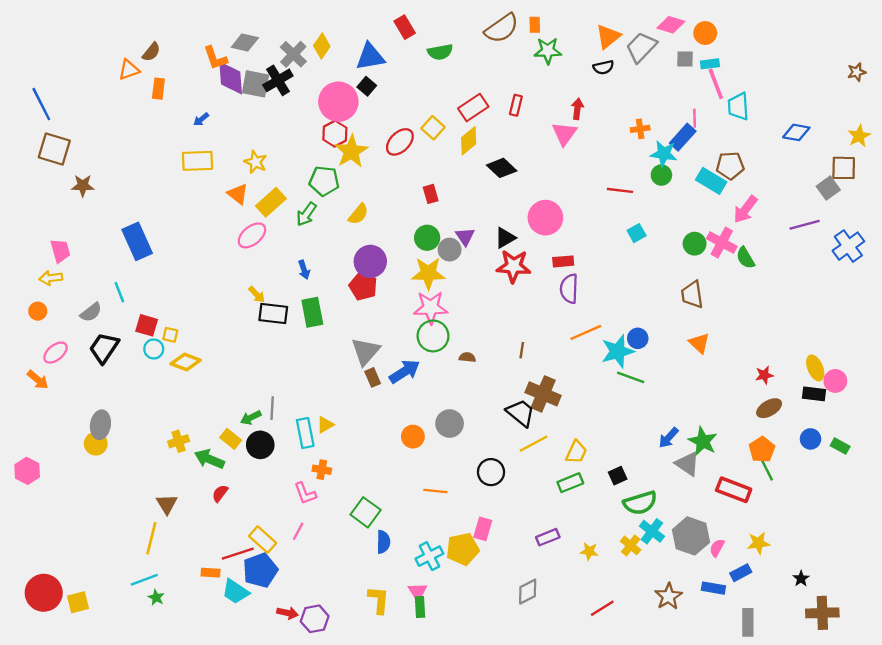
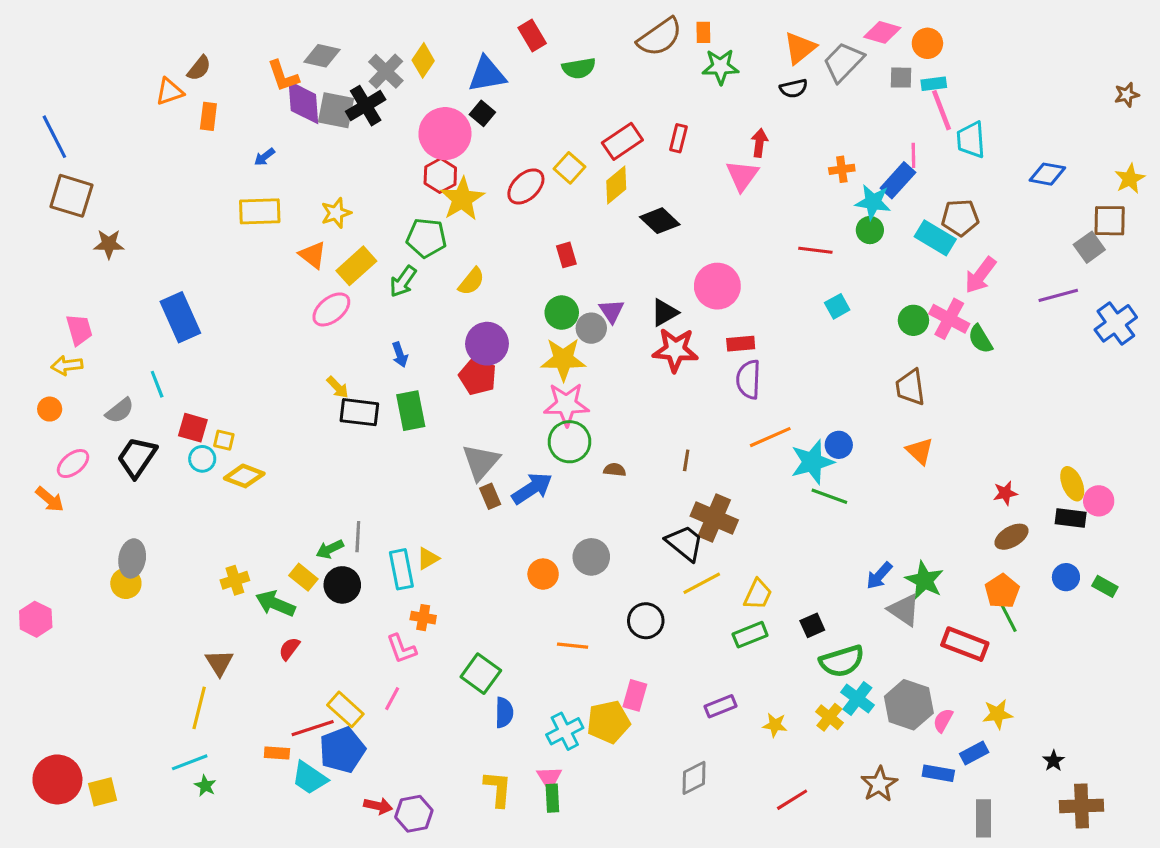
yellow star: (256, 162) -> (336, 213), turned 30

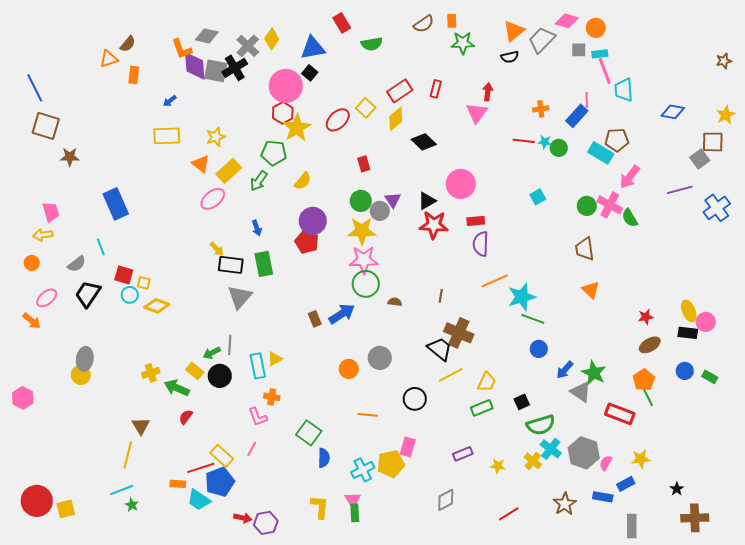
brown semicircle: (660, 37) -> (424, 24), size x0.7
cyan star: (873, 202) -> (545, 142), moved, size x0.6
red line: (815, 250) -> (524, 141), moved
blue circle: (839, 445) -> (539, 349), moved
gray triangle: (481, 462) -> (240, 297), moved

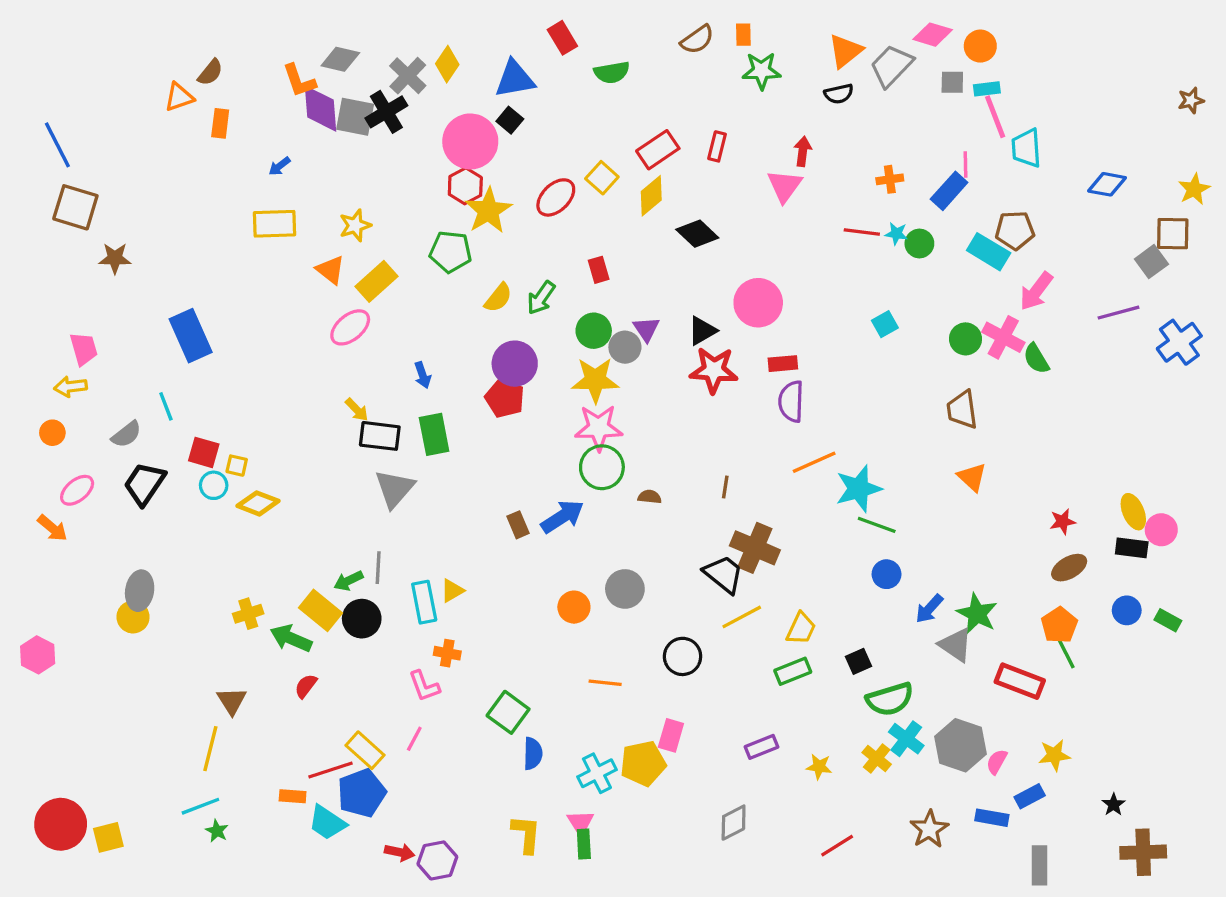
green arrow: (259, 181) -> (541, 298), moved
yellow rectangle: (195, 371) -> (321, 610), size x1.4

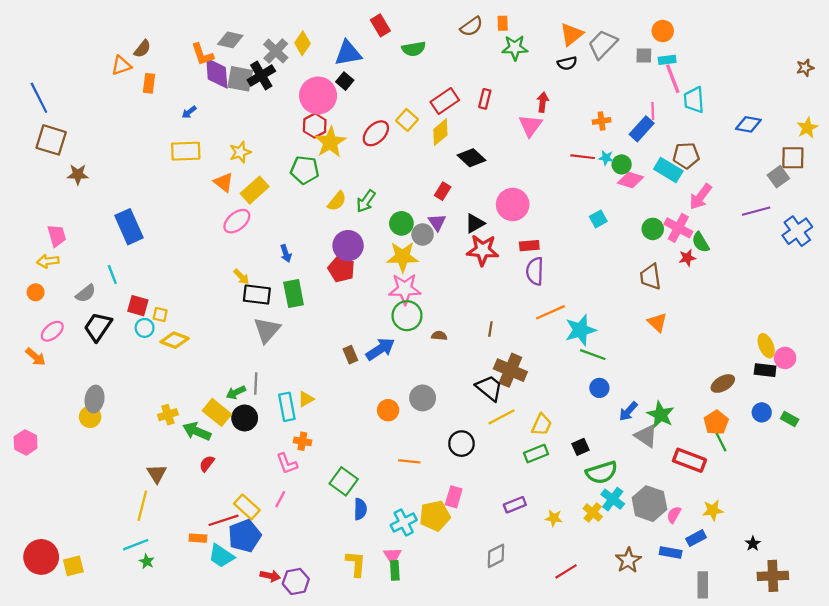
pink diamond: (933, 35) -> (631, 180), moved
red rectangle: (599, 270) -> (443, 191), moved, turned 48
red star: (1063, 522) -> (687, 258), moved

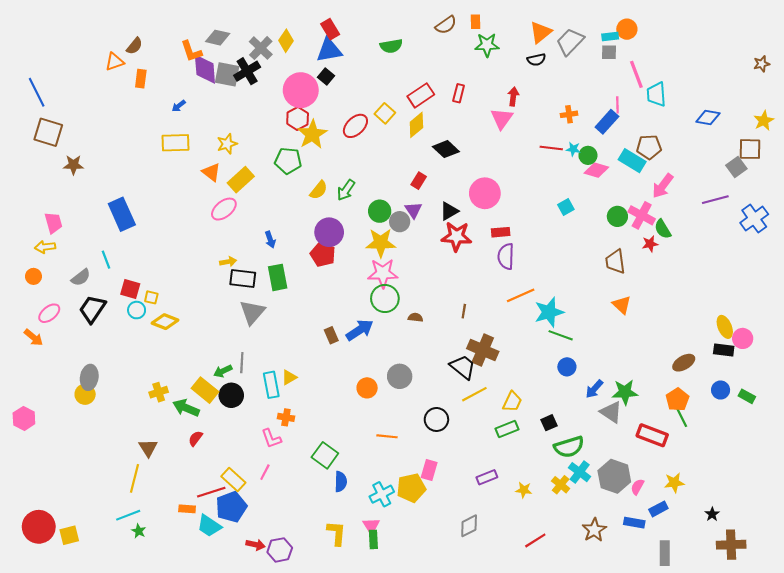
red rectangle: (380, 25) -> (330, 29), moved
cyan rectangle: (667, 60) -> (610, 36), moved
yellow arrow: (241, 277) -> (228, 262), turned -56
green star: (661, 415) -> (625, 392), turned -30

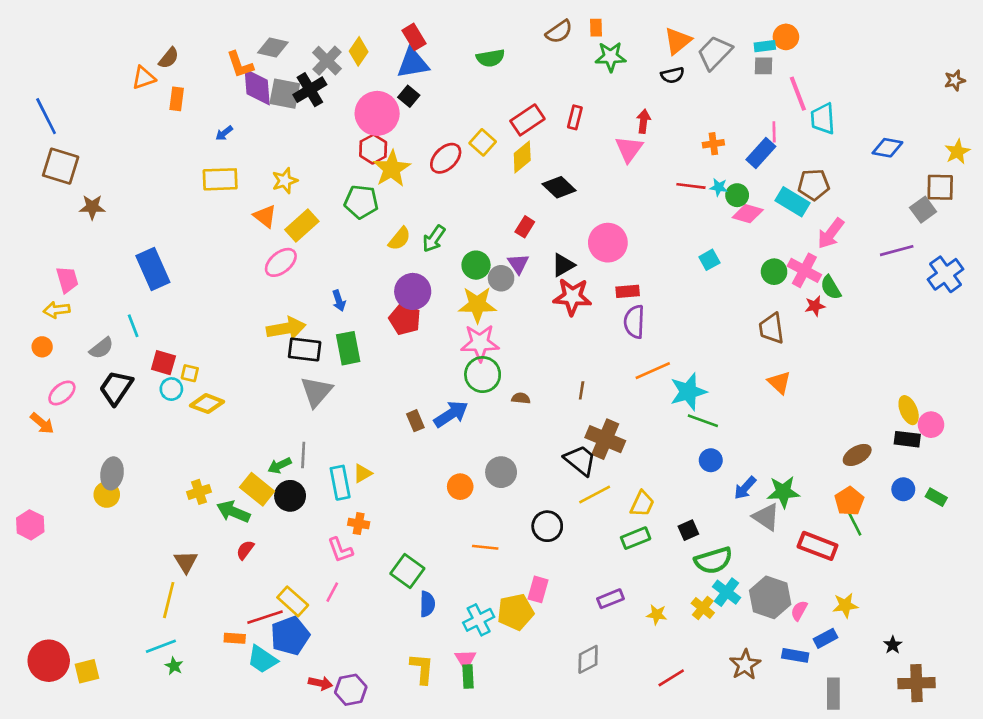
yellow arrow: (228, 262) -> (286, 328), size x1.8

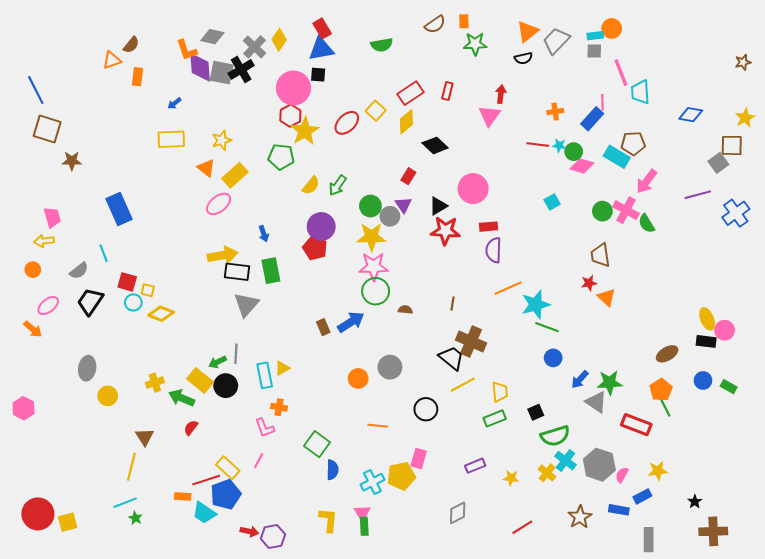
black square: (409, 96) -> (318, 75), turned -35
red star: (815, 306) -> (589, 283), moved
yellow circle: (107, 495) -> (108, 396), moved
yellow trapezoid: (642, 504) -> (500, 392), turned -30

